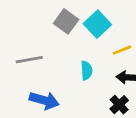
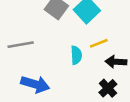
yellow line: (122, 50) -> (99, 43), moved

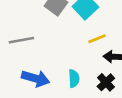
cyan semicircle: (76, 55) -> (74, 78), moved

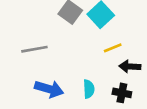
black cross: (106, 82) -> (122, 93), turned -36

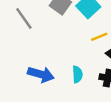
gray line: (34, 49) -> (24, 18), moved, turned 65

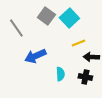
blue arrow: (41, 74) -> (35, 56), moved, turned 140

